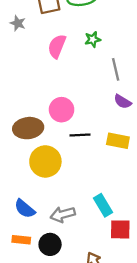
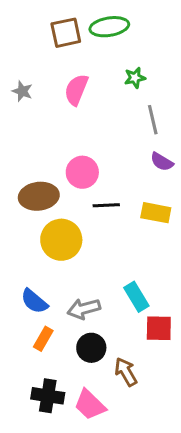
gray star: (18, 23) -> (22, 91), moved
green star: (93, 39) -> (135, 78), moved
orange rectangle: (21, 240) -> (43, 339), moved, turned -66
black circle: (50, 244) -> (91, 348), moved

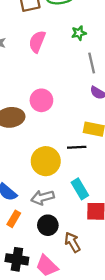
black line: (106, 205) -> (77, 147), moved
yellow circle: (61, 240) -> (46, 161), moved

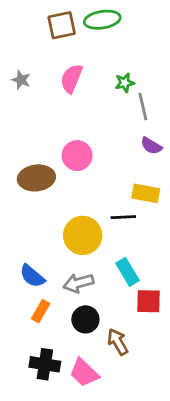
green star: (79, 33) -> (125, 83), moved

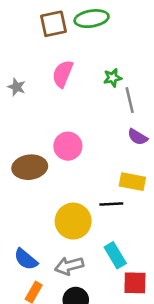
gray star: (21, 80) -> (17, 87), moved

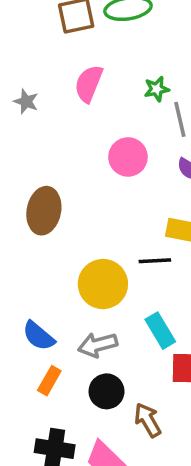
pink circle: (68, 146) -> (128, 157), moved
brown ellipse: (30, 167) -> (44, 211), turned -72

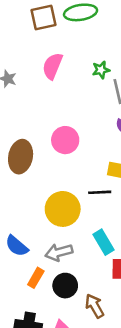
pink circle: (128, 157) -> (65, 140), moved
orange rectangle: (49, 381) -> (36, 278), moved

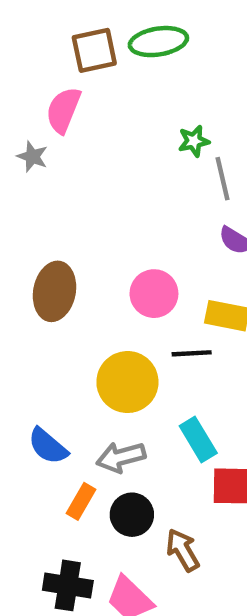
pink semicircle: (52, 66) -> (63, 110), moved
pink circle: (65, 140) -> (154, 294), moved

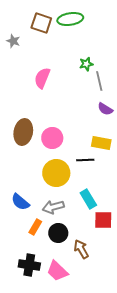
brown square: (94, 50) -> (41, 23), turned 30
pink semicircle: (63, 110) -> (42, 78), moved
gray star: (32, 157) -> (13, 41), moved
pink circle: (154, 294) -> (52, 138), moved

